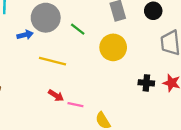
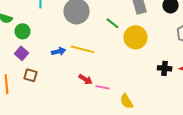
green line: (78, 29) -> (113, 23), moved
blue arrow: (25, 35) -> (59, 51), moved

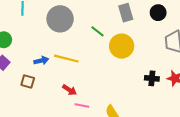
brown square: (31, 75) -> (28, 81), moved
pink line: (103, 87) -> (82, 105), moved

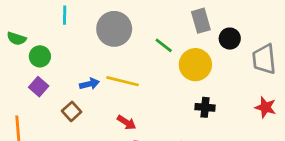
black circle: (158, 13) -> (230, 39), moved
black cross: (152, 78) -> (205, 107), moved
brown square: (28, 81) -> (72, 111), turned 32

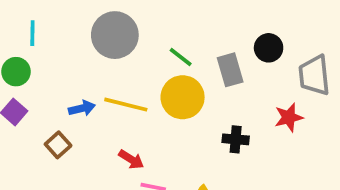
cyan line: (65, 15) -> (32, 33), moved
gray rectangle: (201, 21) -> (230, 70), moved
yellow circle: (195, 65) -> (183, 97), moved
red star: (266, 107) -> (289, 117), moved, turned -30

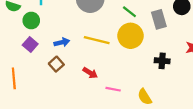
blue arrow: (82, 108) -> (62, 42), moved
red arrow: (131, 159) -> (90, 73), moved

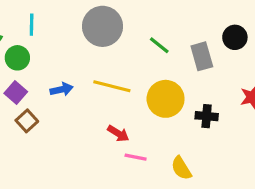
yellow circle: (131, 36) -> (166, 99), moved
brown square: (56, 64) -> (27, 121), moved
red arrow: (90, 73) -> (118, 134), moved

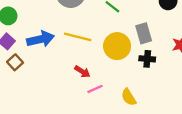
gray rectangle: (202, 56) -> (144, 33), moved
blue arrow: (62, 89) -> (41, 39), size x1.6
pink line: (136, 157) -> (95, 89), turned -35

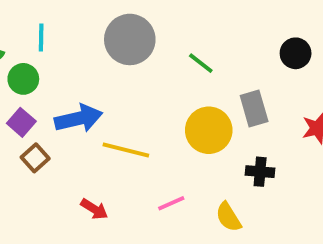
yellow line: (78, 37) -> (126, 150), moved
black cross: (147, 59) -> (260, 172), moved
red arrow: (82, 72) -> (94, 209), moved

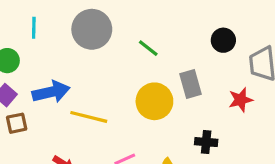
cyan line: (41, 38) -> (34, 28), moved
brown square: (35, 158) -> (17, 123), turned 30
black cross: (260, 172) -> (206, 142), moved

